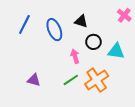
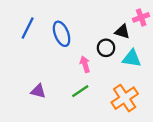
pink cross: (124, 15) -> (141, 17), turned 32
black triangle: (81, 21) -> (122, 31), moved
orange cross: (97, 80) -> (125, 98), moved

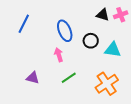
black triangle: (122, 31) -> (103, 15), moved
blue ellipse: (62, 34) -> (65, 31), moved
pink arrow: (85, 64) -> (59, 55), moved

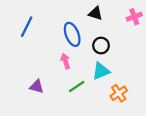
black triangle: (103, 15) -> (95, 13), moved
cyan triangle: (113, 50) -> (101, 71), moved, turned -30
orange cross: (107, 84) -> (119, 93), size x0.7

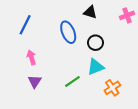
pink arrow: (65, 61) -> (31, 57), moved
purple triangle: (37, 87) -> (35, 82), turned 48

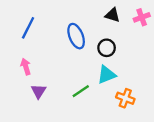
black triangle: (90, 12) -> (112, 15), moved
pink arrow: (31, 57) -> (26, 67), moved
orange cross: (112, 88) -> (125, 98), turned -35

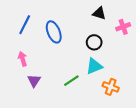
pink cross: (142, 17) -> (123, 27), moved
blue ellipse: (76, 36) -> (54, 32), moved

